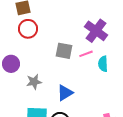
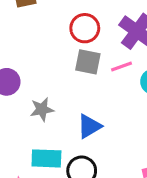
red circle: (28, 29) -> (85, 28), moved

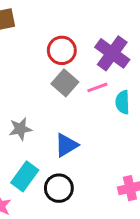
gray square: (88, 62) -> (65, 83), turned 30
cyan rectangle: (46, 158) -> (25, 176), turned -56

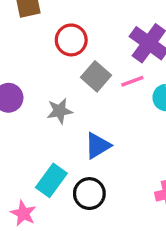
red circle: (62, 50) -> (71, 40), moved
gray star: (20, 129) -> (60, 111), moved

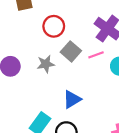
gray star: (60, 111) -> (46, 64), moved

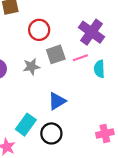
gray square: (71, 51) -> (56, 54), turned 30

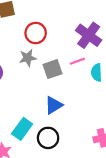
gray square: (56, 54) -> (53, 69), moved
gray star: (31, 67) -> (28, 58), moved

